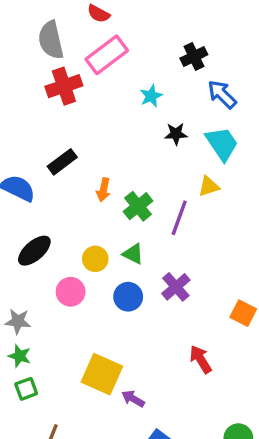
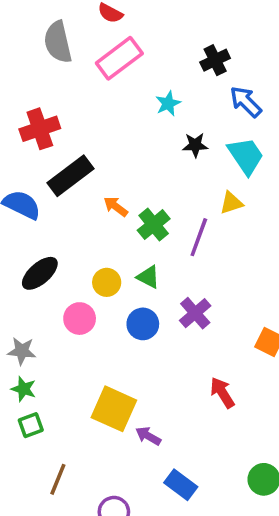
red cross: (64, 86) -> (40, 129), moved
black rectangle: (62, 162) -> (71, 176), size x1.4
orange arrow: (103, 190) -> (116, 206), turned 115

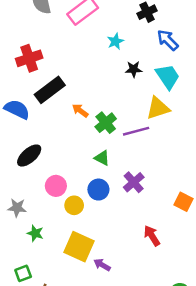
yellow triangle: (231, 203) -> (158, 108), size x1.5
purple line: (199, 237) -> (136, 131), turned 55
yellow circle: (107, 282) -> (74, 205), moved
green star: (24, 389) -> (35, 233), moved
green square: (31, 425) -> (23, 273), moved

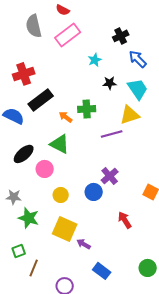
green cross: (106, 123) -> (87, 109), moved, turned 36
green triangle: (102, 158) -> (60, 144), moved, size x1.5
pink circle: (56, 186) -> (45, 169), moved
blue circle: (98, 190) -> (94, 192), moved
green star: (35, 233) -> (29, 218), size x1.5

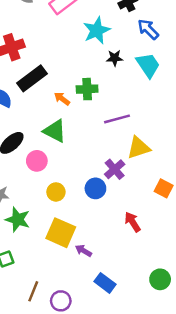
cyan star: (95, 60) -> (97, 30), size x1.6
yellow triangle: (130, 115) -> (139, 148), moved
brown line: (34, 268) -> (33, 291), moved

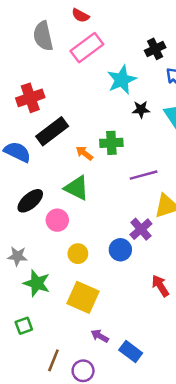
purple arrow: (83, 251) -> (100, 336), moved

